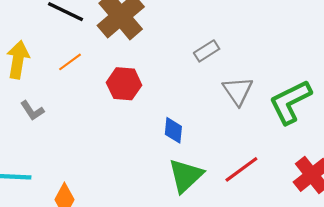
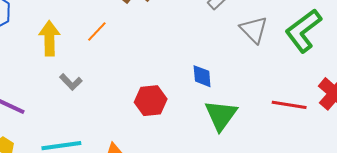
red hexagon: (124, 84) -> (151, 101), moved
red line: (241, 169) -> (289, 105), moved, turned 56

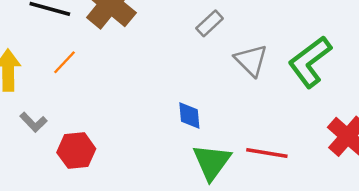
red hexagon: (151, 101) -> (76, 151), moved
red line: (289, 105) -> (267, 153), moved

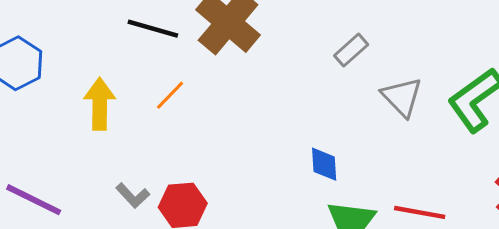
gray L-shape: (33, 122) -> (133, 196), moved

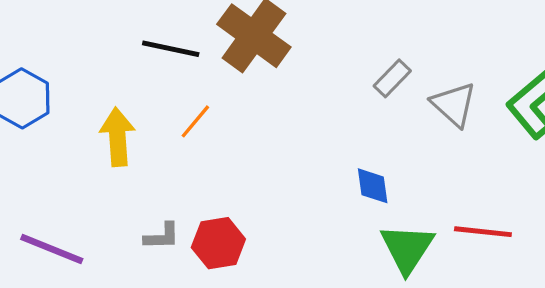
gray rectangle: (351, 50) -> (392, 78), moved
gray L-shape: (133, 196) -> (162, 236), turned -44

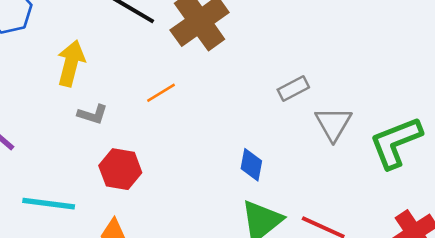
orange line: (195, 121) -> (161, 93), moved
gray L-shape: (162, 236) -> (93, 114), moved

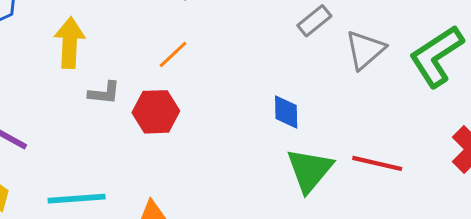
gray triangle: (333, 124) -> (365, 50), turned 30
red hexagon: (120, 169) -> (156, 112), moved

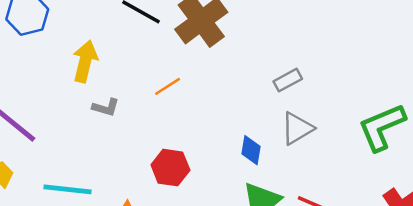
gray triangle: (365, 50) -> (297, 128), moved
red hexagon: (156, 112) -> (170, 168), moved

